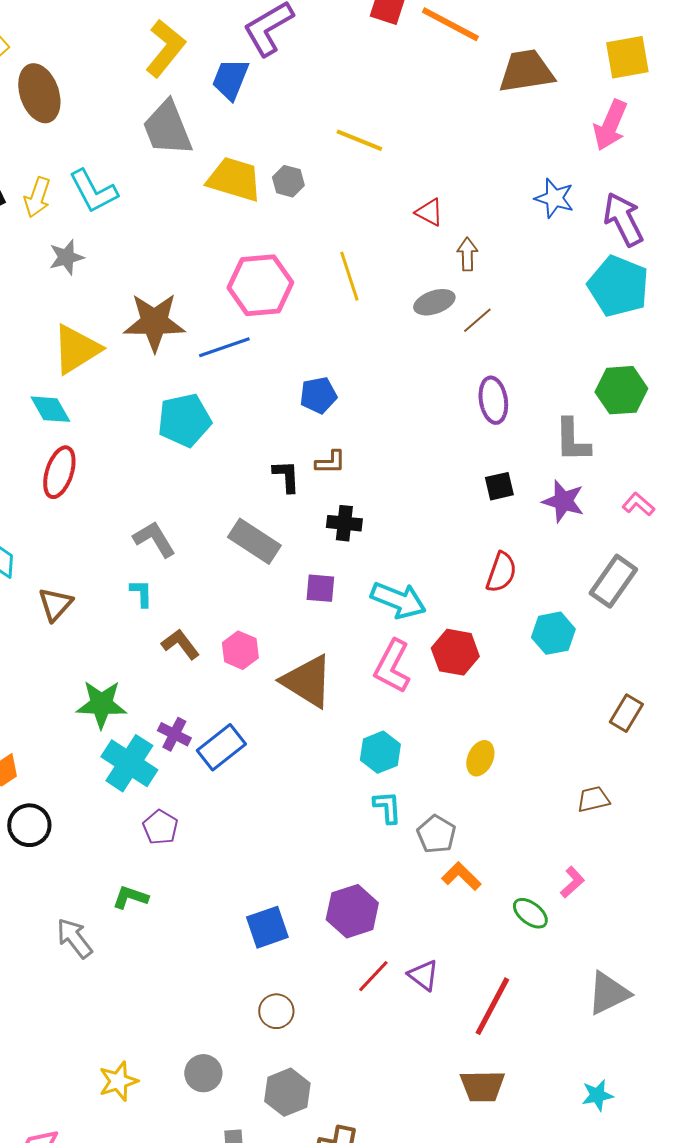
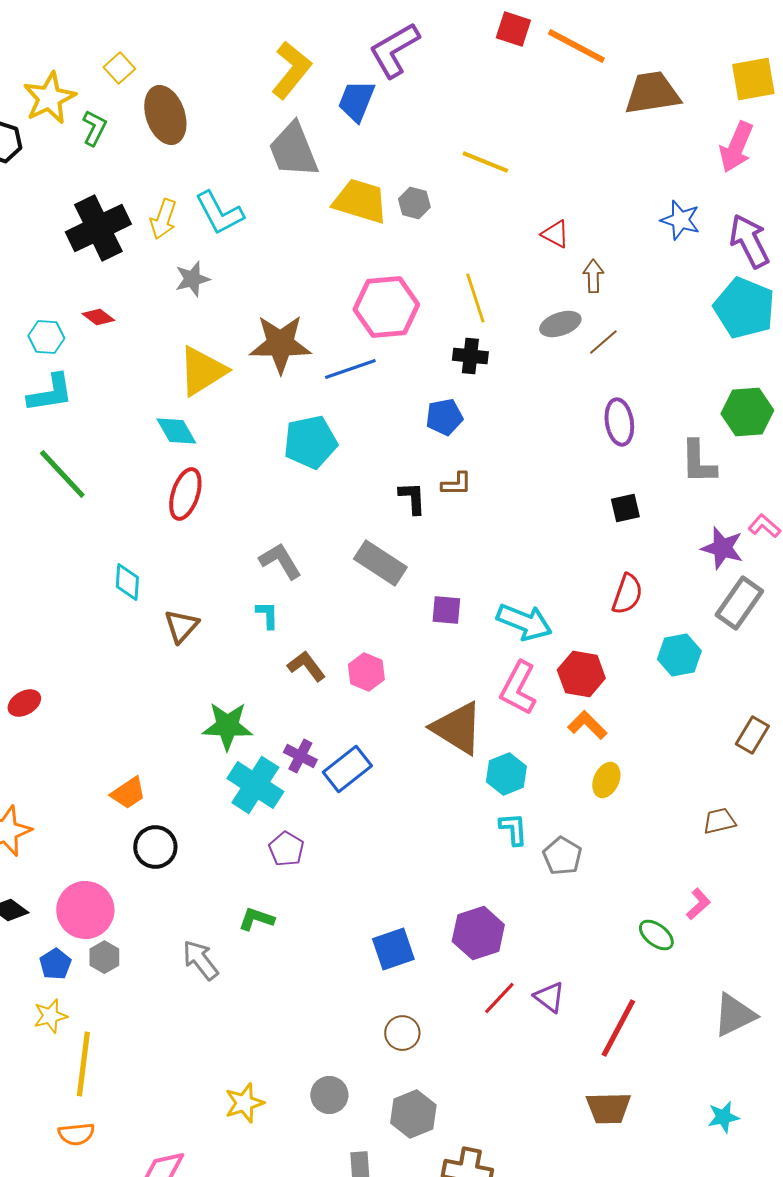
purple star: (563, 501) -> (722, 548), moved
black cross: (344, 523) -> (470, 356), moved
brown triangle: (307, 681) -> (457, 728), moved
orange L-shape: (461, 876) -> (587, 725), moved

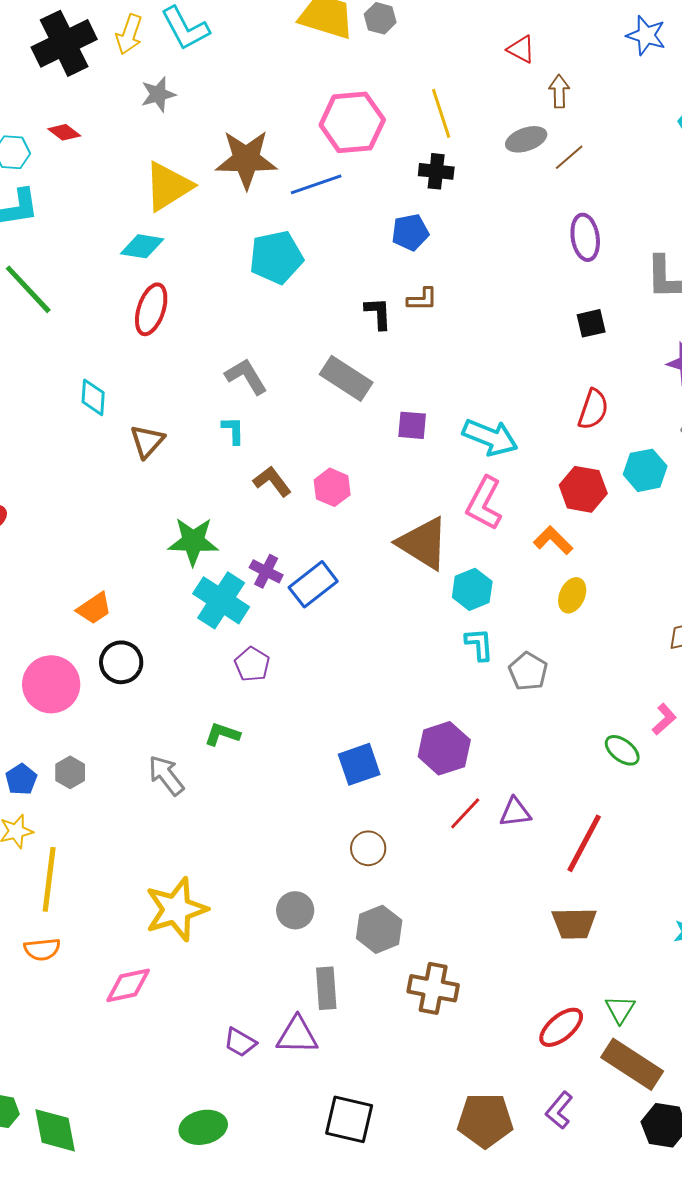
cyan diamond: (176, 431) -> (142, 246), turned -51
red hexagon: (581, 674) -> (583, 489), moved
pink circle: (85, 910) -> (51, 684), moved
purple triangle: (549, 997) -> (515, 812), turned -44
yellow star: (244, 1103) -> (176, 909), moved, size x1.6

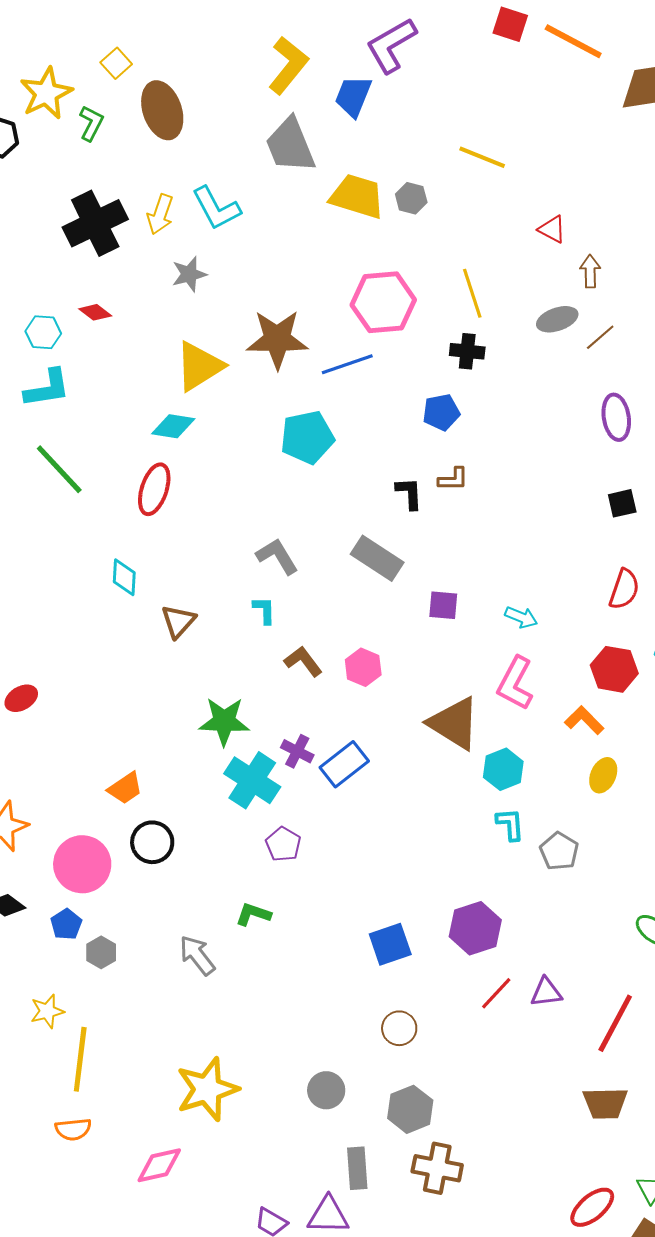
red ellipse: (151, 309) -> (154, 489), moved
cyan arrow: (490, 437) -> (521, 617), size x0.6
blue pentagon: (21, 779) -> (66, 924), moved
brown cross: (433, 988) -> (437, 1168), moved

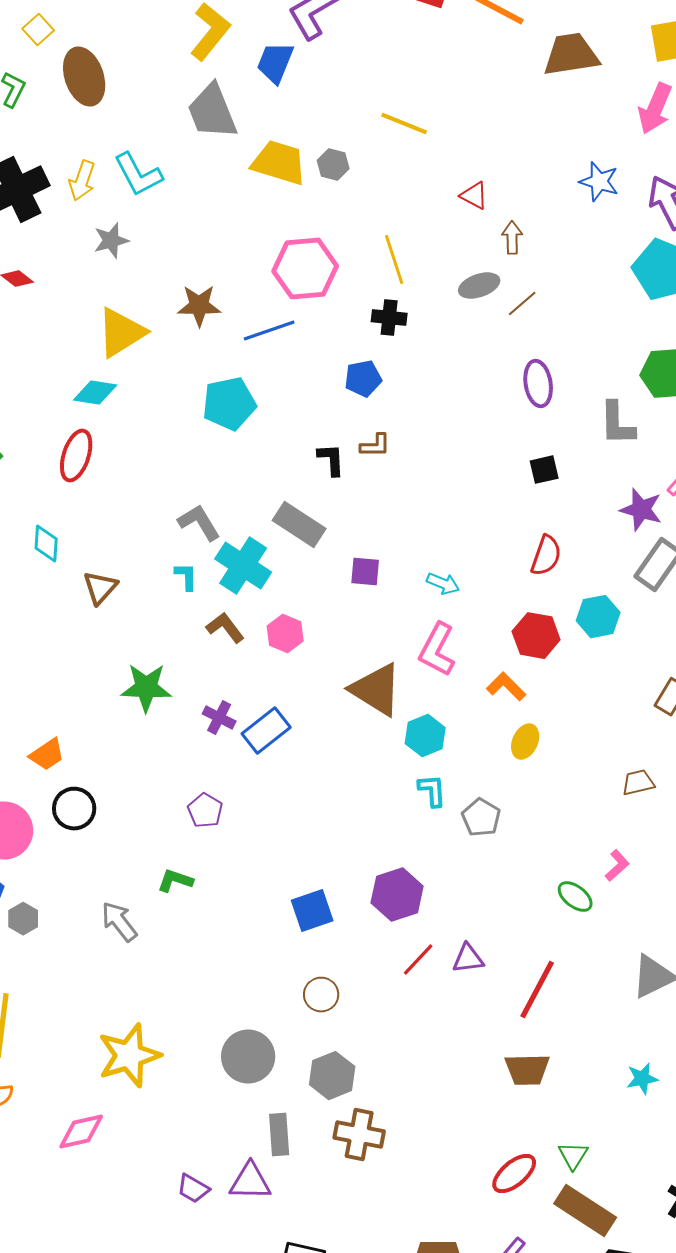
brown star: (277, 339) -> (199, 306), size x0.7
cyan cross: (252, 780) -> (243, 566), moved
gray circle: (326, 1090) -> (248, 1057), size x1.4

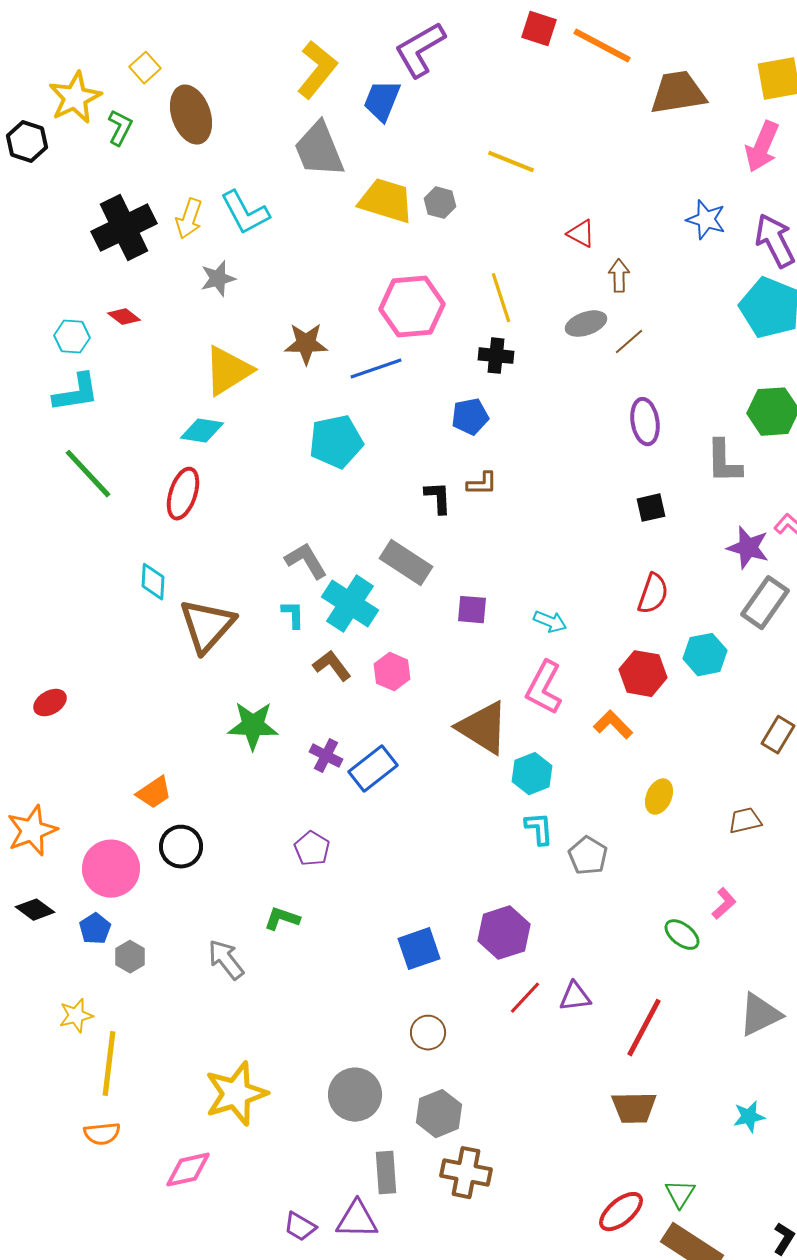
brown triangle: (100, 588) -> (207, 626), size x1.6
yellow ellipse: (525, 742) -> (659, 797), moved

